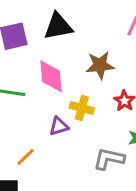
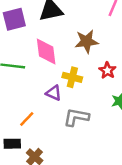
purple triangle: (59, 126) -> (54, 93), turned 42
gray L-shape: (109, 159) -> (76, 117), moved

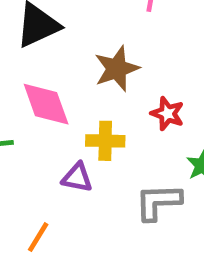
gray L-shape: (76, 117) -> (158, 202), moved

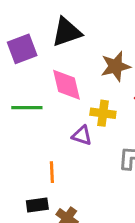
orange line: (38, 237) -> (52, 172), turned -40

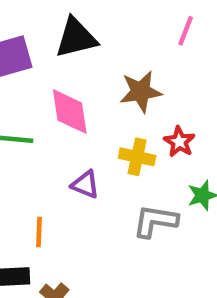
yellow cross: (103, 113) -> (137, 157), moved

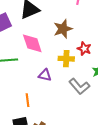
gray L-shape: (155, 221) -> (79, 86), turned -130

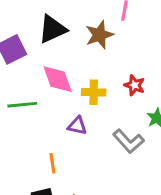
brown star: (63, 29) -> (99, 35), moved
yellow cross: (66, 59) -> (94, 92), moved

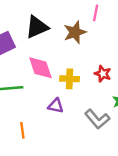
orange line: (52, 163) -> (22, 130), moved

